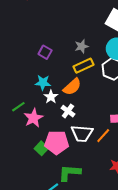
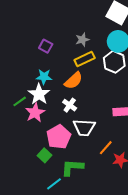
white star: (51, 97) -> (39, 94), moved, size x1.5
orange line: (103, 136) -> (106, 148), moved
pink pentagon: (57, 142) -> (59, 137), turned -30
green square: (41, 148) -> (45, 155), moved

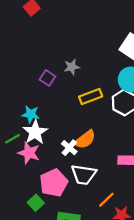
gray star: (82, 40) -> (72, 67), moved
cyan star: (44, 77) -> (31, 114), moved
orange semicircle: (74, 81) -> (85, 139), moved
pink star: (35, 113) -> (29, 153), turned -30

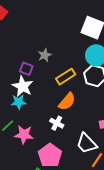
white star: (35, 132) -> (23, 86), moved
orange semicircle: (85, 139) -> (67, 102), moved
white trapezoid: (84, 175) -> (87, 143), moved, turned 50

